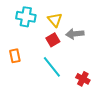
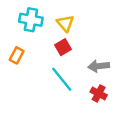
gray arrow: (75, 34) -> (99, 66), moved
orange rectangle: (15, 56) -> (17, 55), moved, turned 40

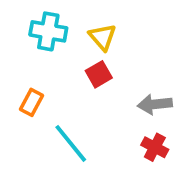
orange rectangle: (17, 55) -> (32, 102), moved
cyan line: (62, 79) -> (71, 143), moved

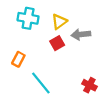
yellow triangle: (102, 37) -> (59, 22), turned 35
gray arrow: (155, 104) -> (81, 34), moved

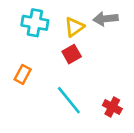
gray arrow: (81, 34) -> (105, 19), moved
cyan line: (41, 83) -> (69, 100), moved

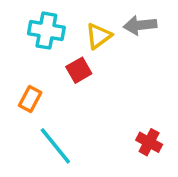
red square: (72, 54) -> (79, 70), moved
cyan line: (69, 100) -> (55, 146), moved

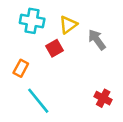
gray arrow: (140, 25) -> (97, 40), moved, turned 60

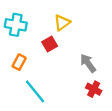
cyan cross: (32, 21) -> (16, 25), moved
gray arrow: (97, 40) -> (88, 63), moved

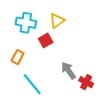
cyan cross: (16, 25) -> (26, 23), moved
gray arrow: (88, 63) -> (69, 71), moved

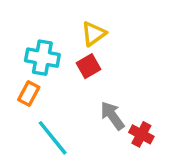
cyan cross: (26, 23) -> (42, 58), moved
red square: (46, 40) -> (89, 66), moved

